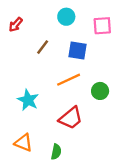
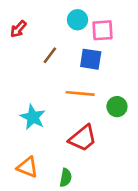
pink square: (102, 26) -> (103, 30), moved
orange line: (69, 80) -> (80, 93), turned 30

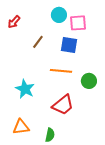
orange triangle: (27, 167) -> (21, 127), turned -30

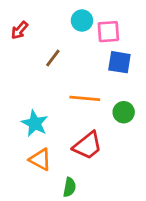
blue square: (69, 45) -> (119, 62), moved
orange triangle: (21, 127) -> (40, 159), moved, turned 36

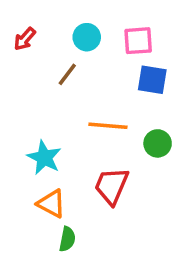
cyan circle: (82, 21) -> (87, 37), moved
red trapezoid: (88, 146) -> (112, 186), turned 152
green semicircle: (69, 187) -> (67, 239), moved

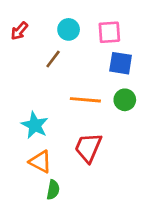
green circle: (158, 143) -> (125, 100), moved

